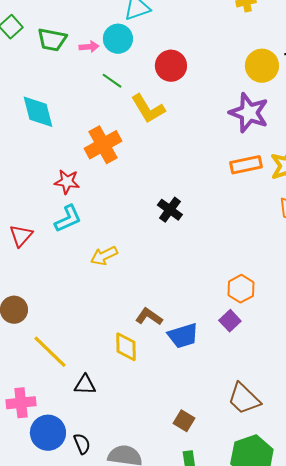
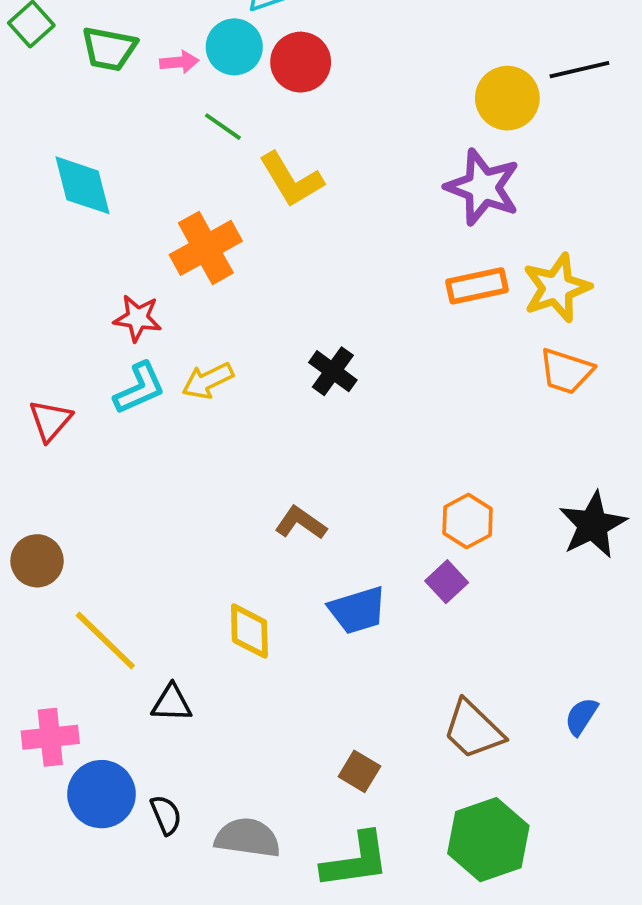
red circle: (171, 66) -> (301, 62), moved
yellow arrow: (104, 256) -> (208, 381), moved
brown L-shape: (149, 317) -> (301, 523), moved

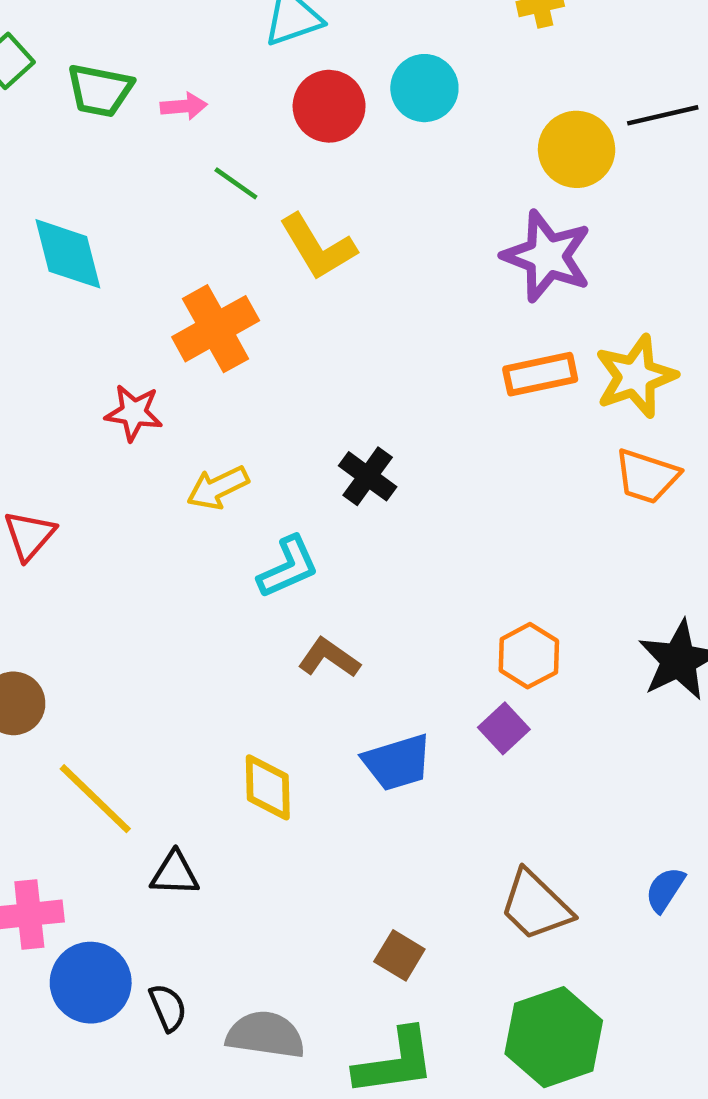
cyan circle: (234, 47) -> (424, 88), moved
cyan L-shape: (139, 388) -> (288, 567), moved

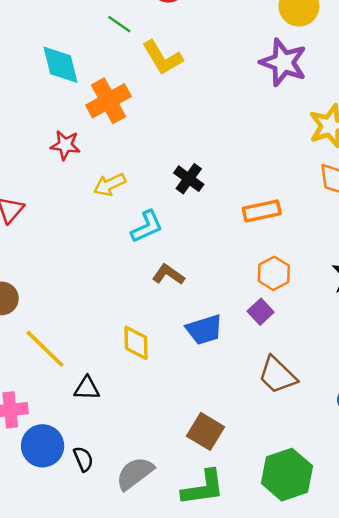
cyan diamond: (68, 254) -> (61, 65), moved
orange rectangle: (540, 374) -> (262, 211), moved
brown trapezoid: (536, 905) -> (277, 375), moved
brown square: (399, 955) -> (206, 431), size x1.4
gray semicircle: (265, 1035) -> (135, 473), turned -45

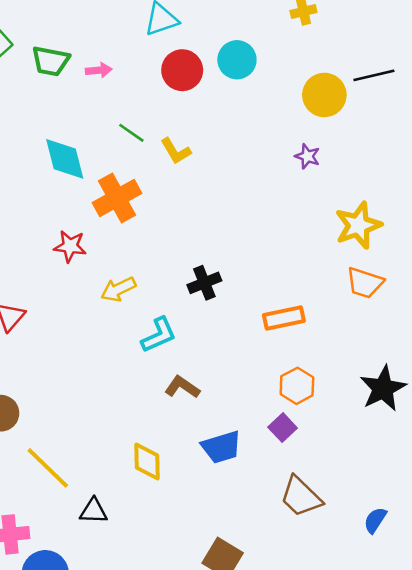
green line: (119, 24) -> (131, 133), moved
yellow L-shape: (162, 58) -> (176, 151), size x0.7
purple star: (283, 62) -> (307, 156), size x0.5
black cross: (189, 179) -> (204, 283), turned 32

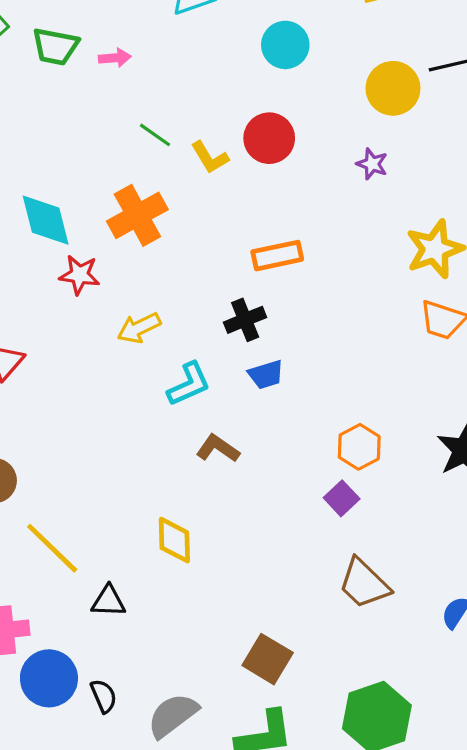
red circle: (182, 70) -> (269, 138), moved
cyan diamond: (65, 159) -> (46, 220), moved
orange rectangle: (284, 318) -> (277, 256), moved
blue trapezoid: (221, 447) -> (266, 375), moved, size x0.7

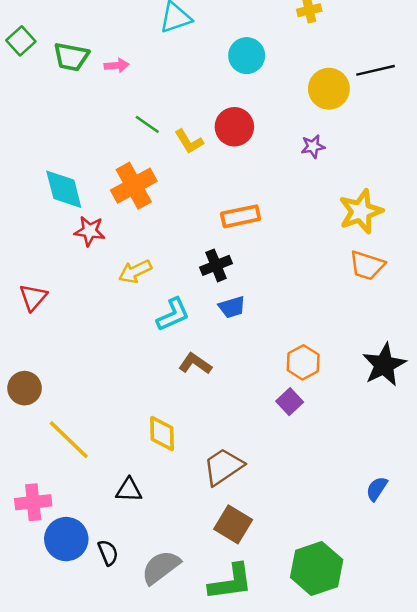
purple star: (372, 164) -> (313, 146), turned -30
brown trapezoid: (364, 584) -> (223, 467), moved, turned 102
black triangle: (108, 601) -> (129, 490), moved

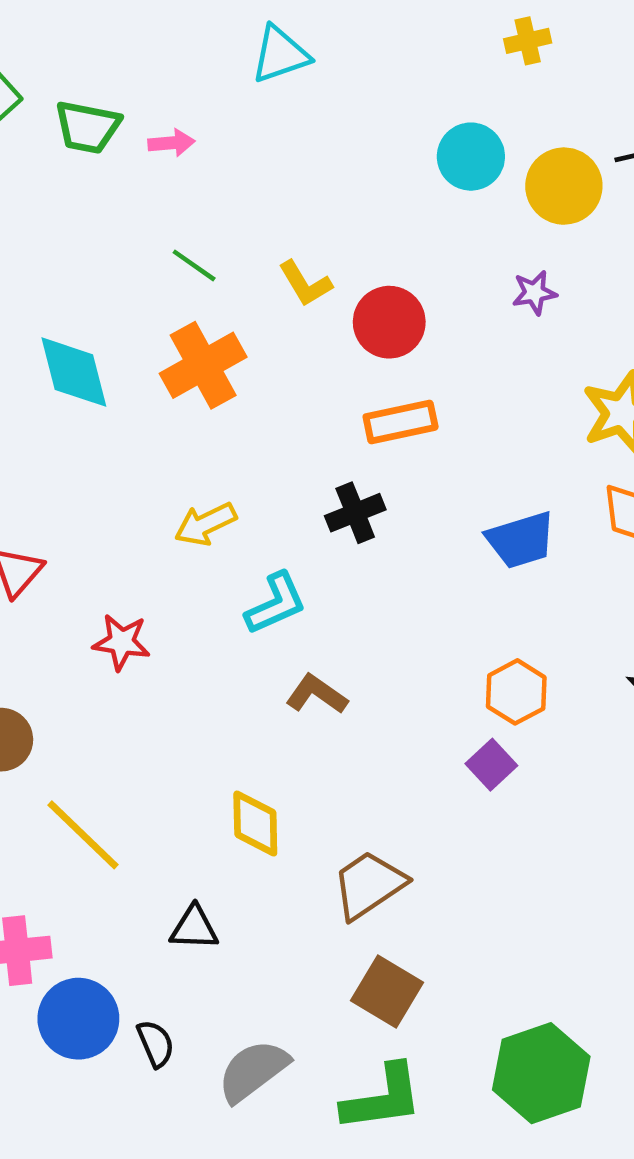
cyan circle: (247, 56) -> (471, 157), moved
green line: (147, 124) -> (194, 265), moved
red circle: (234, 127) -> (389, 322), moved
red star: (90, 231) -> (122, 642), moved
blue trapezoid: (232, 307) -> (521, 540), moved, size x1.4

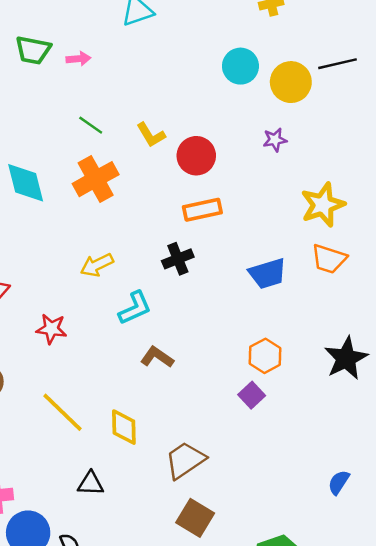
yellow line: (83, 835) -> (62, 412), moved

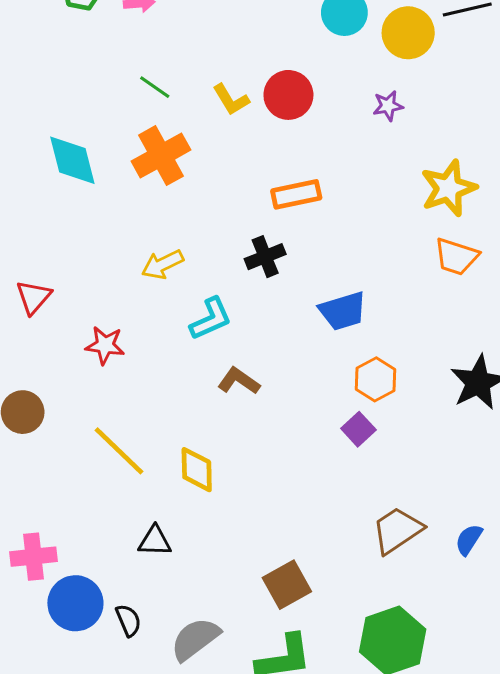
red circle: (196, 156) -> (288, 95), moved
blue trapezoid: (267, 274) -> (343, 311), moved
brown trapezoid: (185, 460) -> (397, 530), moved
brown square: (195, 518) -> (287, 585), turned 30

